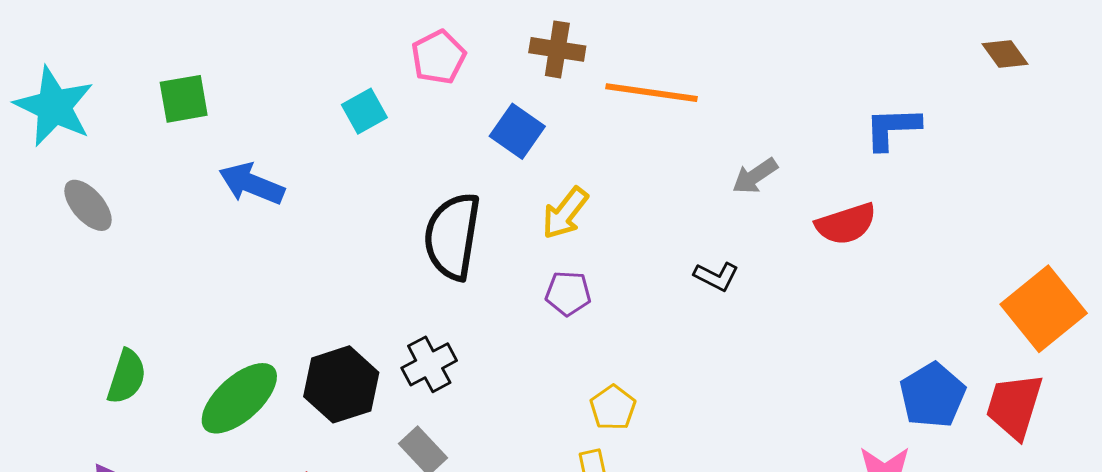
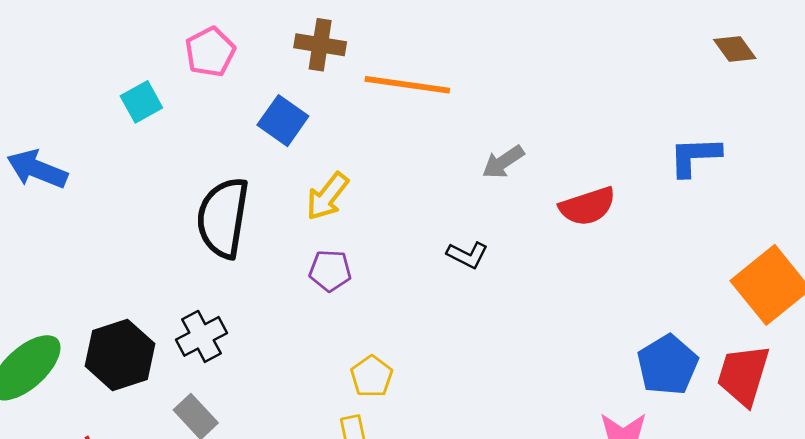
blue L-shape: (892, 128) -> (695, 156), moved

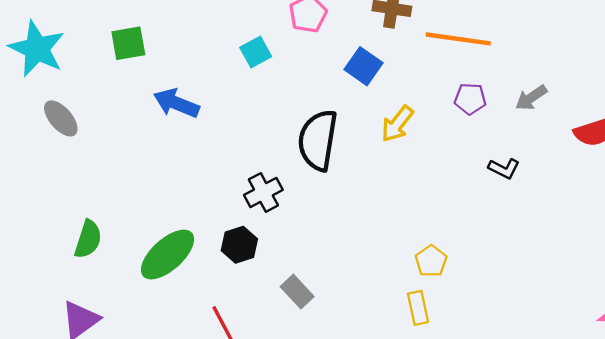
purple pentagon: (330, 271) -> (470, 99), moved
black cross: (201, 336) -> (263, 192), moved
black hexagon: (120, 355) -> (239, 245), size x0.7

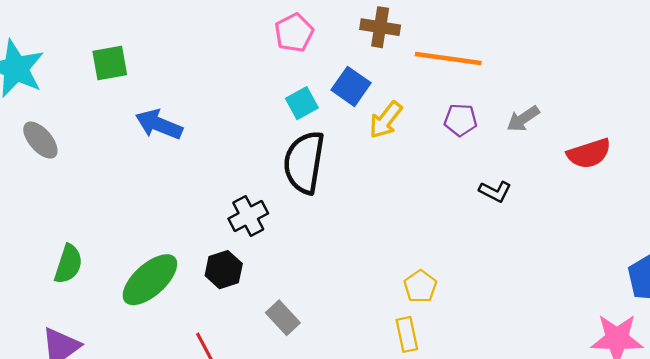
cyan square: (256, 52) -> (302, 103), moved
yellow arrow: (397, 124) -> (386, 120), moved

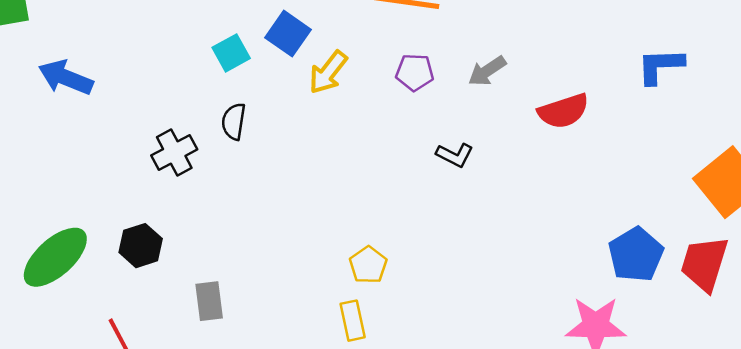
black semicircle: (304, 162) -> (234, 121), size x0.5
black cross: (248, 216) -> (174, 152), moved
gray rectangle: (283, 318) -> (209, 301), turned 36

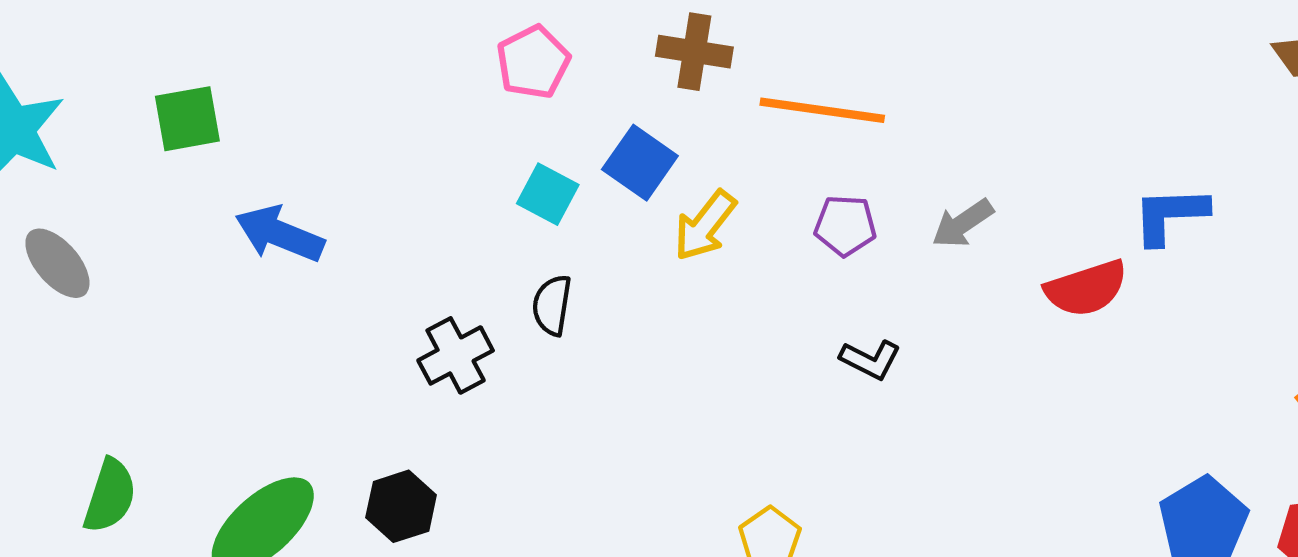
cyan square: (231, 53) -> (548, 194), turned -33
blue L-shape: (660, 66) -> (1170, 215), moved
black L-shape: (455, 155) -> (870, 360), moved

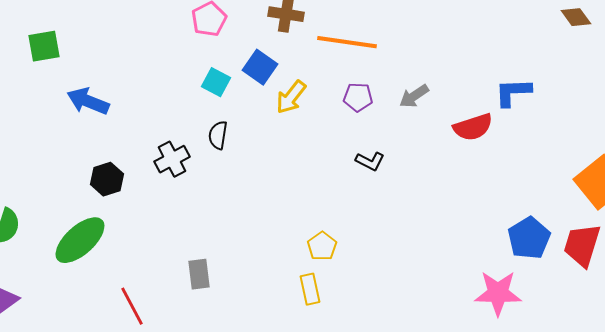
black hexagon: (401, 506) -> (107, 179), moved

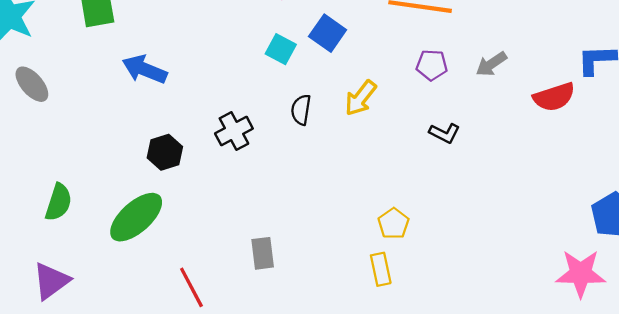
yellow arrow: (291, 97) -> (361, 98), moved
black semicircle: (218, 135) -> (301, 110), moved

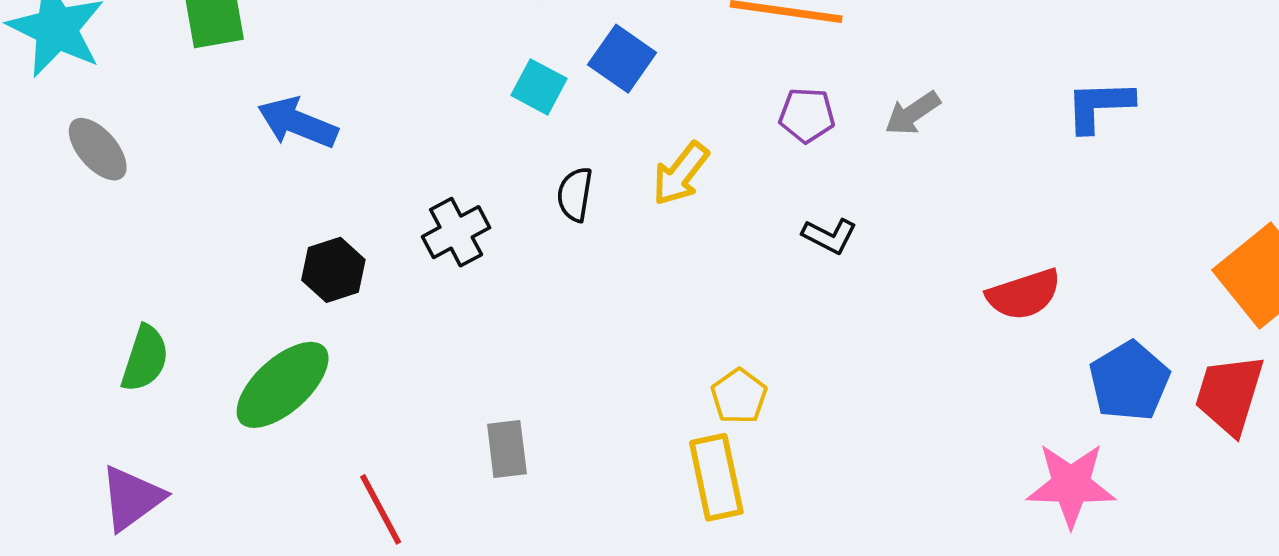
red semicircle: (554, 97) -> (1024, 294), moved
yellow rectangle: (381, 269) -> (716, 477), size x1.4

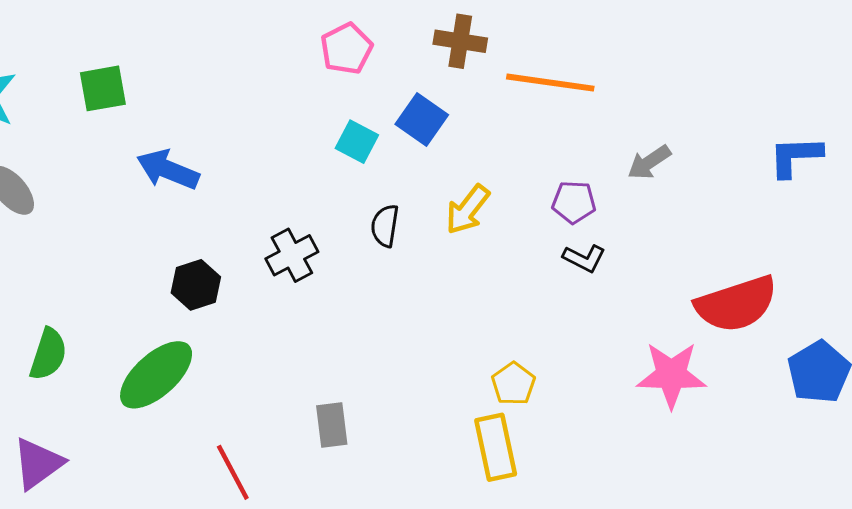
purple pentagon: (807, 115) -> (574, 202), moved
red semicircle: (1024, 294) -> (736, 304), size x1.4
pink star: (1071, 485) -> (671, 375), moved

